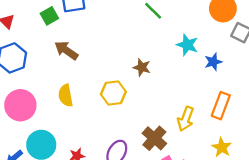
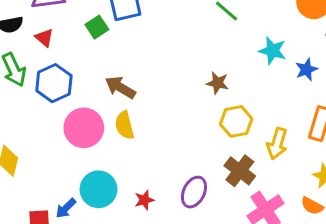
brown arrow: (66, 50) -> (120, 87), moved
yellow hexagon: (113, 93) -> (236, 121), moved
pink circle: (20, 105) -> (84, 128), moved

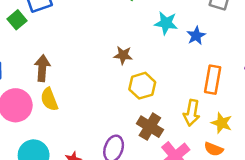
brown arrow: (120, 87) -> (42, 68), turned 70
yellow arrow: (277, 144) -> (192, 113), moved

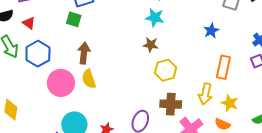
green square: (17, 20) -> (74, 19), moved, turned -35
cyan star: (166, 23) -> (155, 18), moved
brown cross: (150, 127) -> (171, 104), turned -30

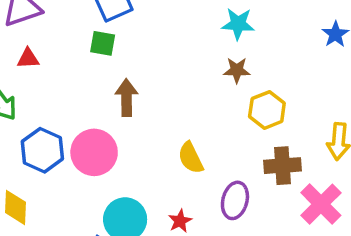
red triangle: (29, 23) -> (28, 58), turned -32
blue hexagon: (38, 54) -> (42, 150), moved
yellow semicircle: (89, 79) -> (191, 158), moved

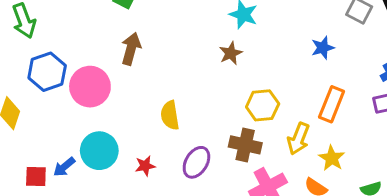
brown star: (237, 70) -> (231, 53), turned 30
yellow hexagon: (267, 110) -> (263, 105), moved

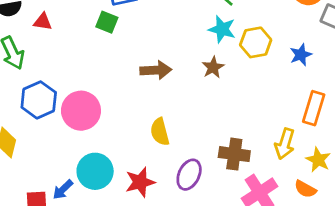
brown arrow: (131, 49) -> (156, 70), moved, turned 76
yellow hexagon: (263, 105) -> (256, 42), moved
red star: (145, 166) -> (140, 182), size x1.5

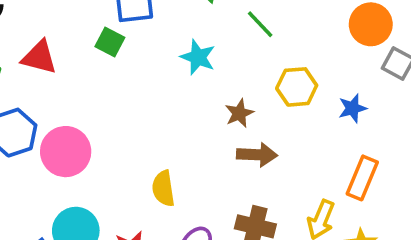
red triangle: (43, 22) -> (39, 57), moved, size x1.5
cyan star: (222, 29) -> (198, 57), moved
brown arrow: (156, 70) -> (257, 155), moved

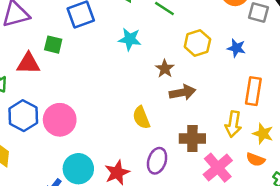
green square: (110, 42) -> (53, 45), moved
blue star: (353, 108) -> (236, 48), turned -30
yellow semicircle: (163, 188) -> (141, 118), moved

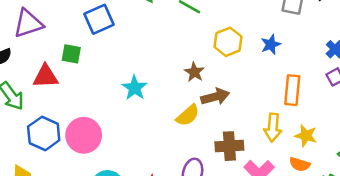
cyan star: (130, 39) -> (135, 88), moved, turned 30
blue star: (236, 48) -> (271, 45), turned -30
yellow semicircle: (141, 118) -> (188, 115), moved, turned -105

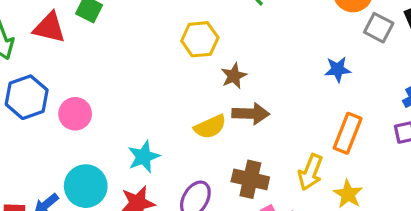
yellow hexagon: (228, 42) -> (200, 39), moved
cyan star: (135, 88) -> (144, 157), moved
pink circle: (84, 135) -> (75, 114), size x0.7

